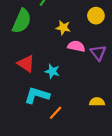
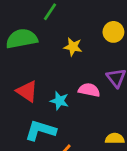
green semicircle: (22, 21) -> (22, 39), turned -125
pink semicircle: (76, 46) -> (89, 90), moved

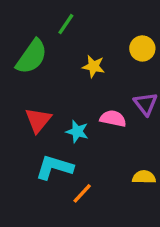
green semicircle: (22, 39) -> (32, 57), turned 136
red triangle: (27, 91) -> (38, 120), turned 35

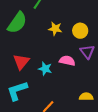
yellow circle: (142, 48) -> (80, 31), moved
cyan L-shape: (54, 167) -> (17, 91), moved, turned -35

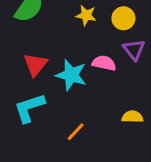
cyan star: (45, 69) -> (71, 75), size x1.5

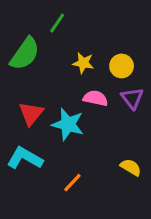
pink semicircle: (104, 63) -> (95, 98), moved
cyan L-shape: (29, 108) -> (25, 158), turned 48
yellow semicircle: (132, 117) -> (131, 167), turned 30

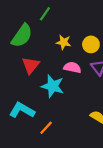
red triangle: (31, 114) -> (31, 65), moved
orange line: (72, 183) -> (46, 128), moved

